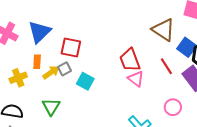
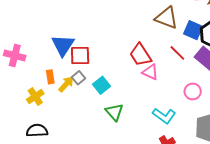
blue triangle: (39, 32) -> (63, 45), moved
cyan square: (85, 81) -> (101, 85), turned 36
green triangle: (51, 107) -> (114, 112), moved

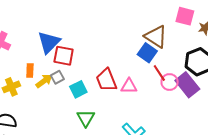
blue square: (193, 30) -> (147, 53), moved
red trapezoid: (140, 55) -> (106, 80), moved
pink triangle: (150, 72) -> (129, 86), turned -36
pink circle: (193, 91) -> (170, 82), moved

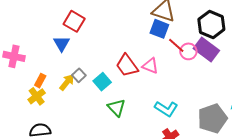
blue triangle: (49, 42) -> (62, 44), size x0.7
red square: (64, 56) -> (74, 21), moved, turned 35
orange rectangle: (30, 71) -> (40, 81), moved, turned 40
pink triangle: (129, 86) -> (150, 66), turned 36

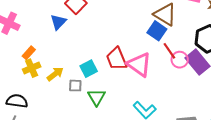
pink triangle: (150, 66) -> (139, 64), size x1.5
gray square: (79, 75) -> (75, 86), moved, turned 32
yellow arrow: (67, 82) -> (55, 74), moved
yellow cross: (37, 96) -> (32, 68), moved

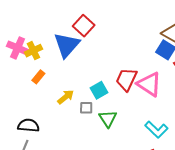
blue triangle: (58, 22) -> (67, 45), size x1.6
red trapezoid: (117, 59) -> (126, 79), turned 50
yellow cross: (32, 68) -> (33, 51), moved

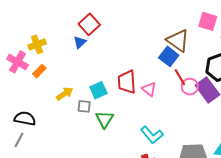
blue triangle: (67, 45) -> (80, 42), moved, size x0.5
pink cross: (18, 48) -> (17, 62), moved
red trapezoid: (126, 79) -> (127, 82), turned -35
pink triangle: (149, 84) -> (149, 89), size x0.6

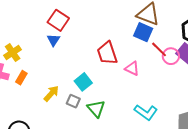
red trapezoid: (127, 82) -> (107, 53), moved
gray square: (84, 106) -> (73, 101), turned 32

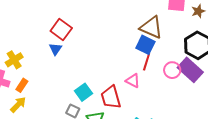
red line: (159, 49) -> (147, 62), moved, turned 60
red trapezoid: (107, 53) -> (111, 97), moved
yellow arrow: (51, 94) -> (18, 105), moved

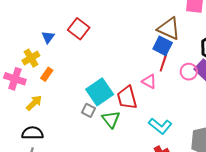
blue triangle: (55, 49) -> (48, 37), moved
orange rectangle: (22, 85) -> (47, 74), moved
cyan square: (83, 92) -> (100, 92), size x1.5

